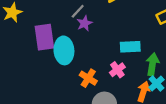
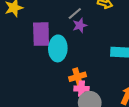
pink cross: (117, 70) -> (81, 89), moved, turned 32
orange cross: (88, 78) -> (78, 77), turned 35

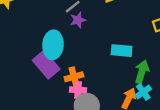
purple rectangle: (41, 34) -> (46, 65), moved, turned -40

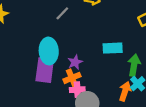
purple star: (78, 20) -> (75, 62), moved
purple rectangle: (46, 65) -> (45, 70), turned 55

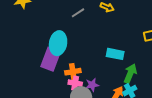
purple star: (75, 62) -> (92, 85), moved

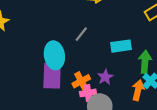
gray line: (78, 13) -> (81, 34), moved
purple star: (92, 85) -> (105, 77), moved

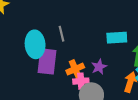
gray line: (81, 34) -> (62, 34), moved, turned -56
cyan ellipse: (54, 55) -> (35, 44), moved

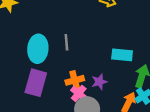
purple rectangle: (47, 61) -> (36, 83), moved
pink cross: (81, 81) -> (79, 93), turned 35

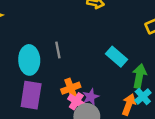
cyan rectangle: (122, 55) -> (116, 57), turned 42
purple star: (99, 82) -> (91, 97), moved

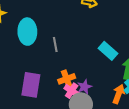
cyan ellipse: (29, 60) -> (27, 32), moved

